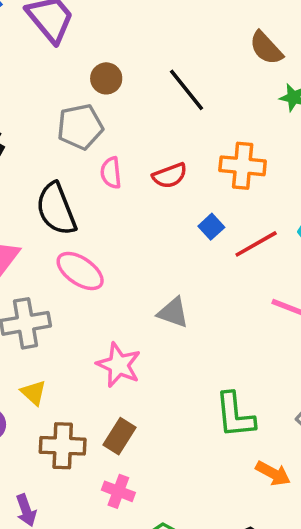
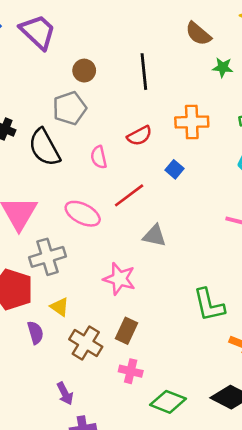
black line: (186, 90) -> (144, 72), turned 40
pink semicircle: (111, 173) -> (99, 157), moved
black semicircle: (56, 209) -> (44, 147), moved
red line: (256, 244) -> (129, 195), moved
brown cross: (63, 446) -> (86, 343), turned 36

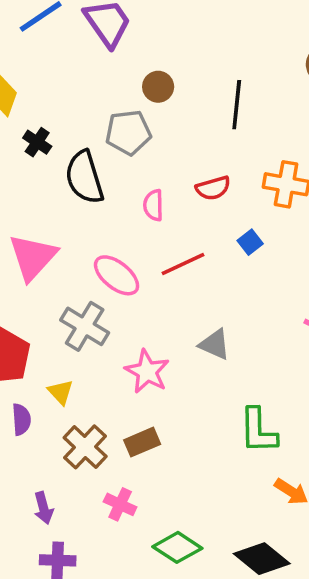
gray triangle: (154, 236) -> (215, 344), moved
gray cross: (48, 257) -> (85, 326), moved, turned 36
brown rectangle: (126, 331) -> (142, 442), turned 30
pink cross: (131, 371) -> (120, 504), moved

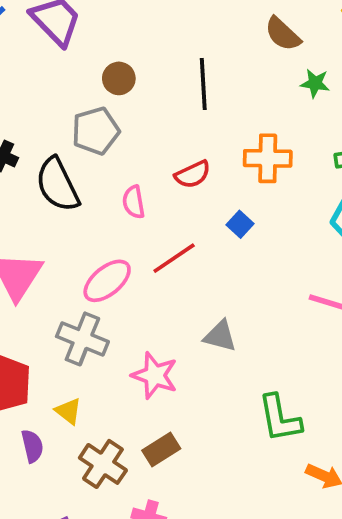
pink ellipse: (117, 275) -> (107, 281), turned -69

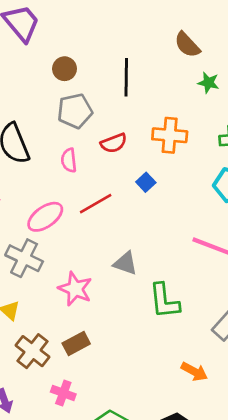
gray pentagon: (96, 131) -> (75, 111), moved
green L-shape: (280, 418) -> (164, 301), moved

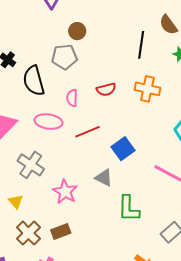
black line: (126, 77) -> (141, 45), moved
gray pentagon: (75, 111) -> (64, 57), moved
blue square: (146, 182) -> (123, 149), moved, size x1.6
pink ellipse: (45, 217) -> (48, 122), moved, turned 36

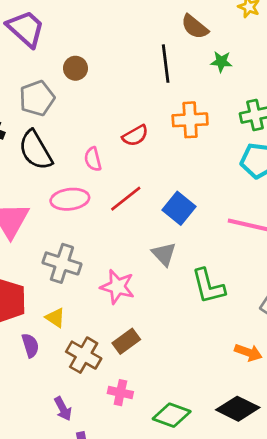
gray pentagon: (64, 57) -> (37, 98), moved
gray triangle: (104, 178) -> (164, 254), turned 36

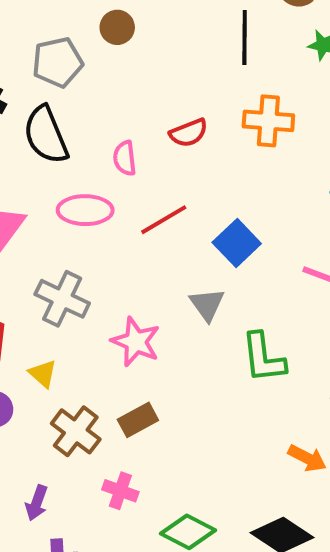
purple arrow: (63, 409) -> (37, 503), turned 40

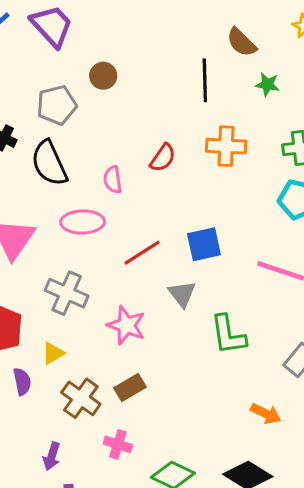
red semicircle: (189, 133) -> (163, 158), turned -32
red line: (164, 220) -> (142, 253), moved
blue square: (237, 243) -> (204, 244), turned 33
yellow triangle: (43, 374) -> (53, 353), turned 50

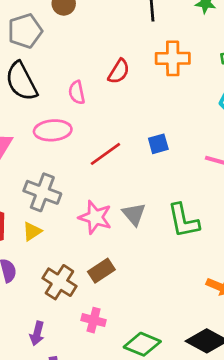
blue square: (204, 244) -> (158, 144), size x0.7
gray triangle: (182, 294) -> (134, 214), moved
yellow triangle: (53, 353) -> (32, 231), moved

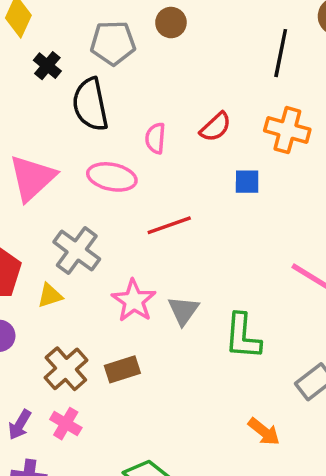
blue square: (158, 144) -> (247, 182), moved
pink cross: (94, 320) -> (66, 424), moved

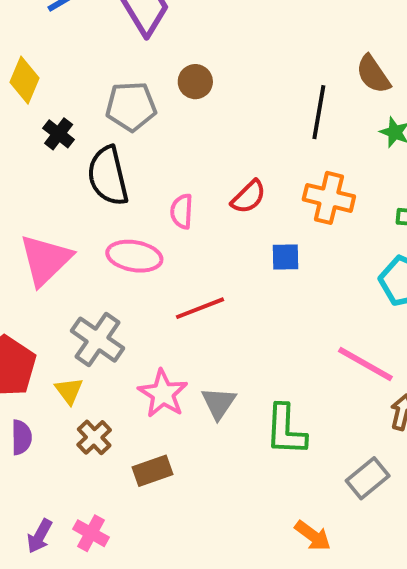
yellow triangle: (50, 296) -> (69, 391), turned -48
brown cross: (66, 369) -> (94, 437), moved, size x0.7

